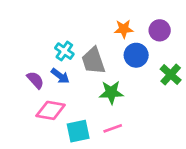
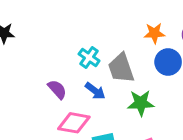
blue arrow: (60, 76) -> (95, 91), moved

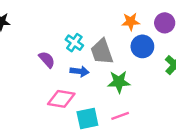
purple semicircle: (57, 89) -> (47, 60), moved
blue arrow: (95, 91) -> (80, 71), turned -30

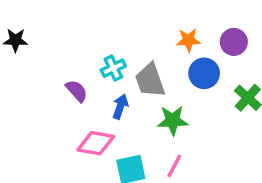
cyan cross: (74, 43) -> (113, 68), turned 30
blue arrow: (80, 71) -> (120, 107), turned -78
pink line: (120, 116) -> (174, 166), turned -42

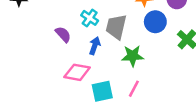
cyan cross: (113, 68) -> (90, 18), turned -30
gray trapezoid: (150, 80) -> (116, 27), turned 32

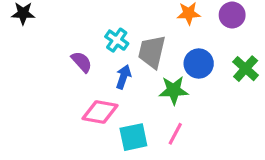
blue circle: (155, 22) -> (199, 64), moved

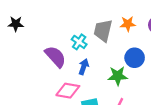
gray trapezoid: (152, 52) -> (103, 31), moved
purple semicircle: (82, 62) -> (55, 57), size x1.5

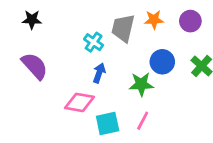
black star: (16, 24) -> (32, 20), moved
purple semicircle: (55, 57) -> (35, 66), moved

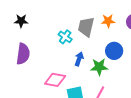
purple semicircle: (35, 66) -> (23, 54), turned 50
blue arrow: (99, 73) -> (79, 59), moved

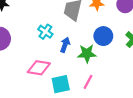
cyan cross: (65, 37) -> (45, 32), moved

